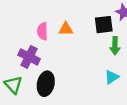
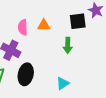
green arrow: (115, 46) -> (68, 45), moved
cyan triangle: (112, 77) -> (63, 83), moved

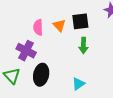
black square: (78, 21) -> (80, 21), moved
orange triangle: (44, 25) -> (59, 25), turned 48

